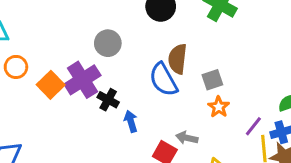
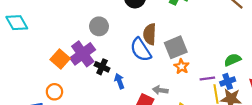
orange circle: (16, 67) -> (54, 92), moved
gray square: (212, 80) -> (176, 47), size x1.5
purple line: (253, 126) -> (207, 79), turned 48

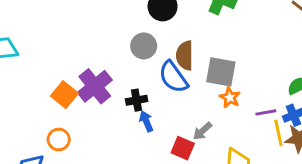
gray circle: (99, 26) -> (144, 46), moved
gray square: (176, 47) -> (221, 72), turned 35
black cross: (102, 67) -> (137, 100), moved, turned -32
gray arrow: (160, 90) -> (202, 131), turned -48

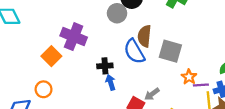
gray circle: (144, 46) -> (117, 13), moved
purple cross: (95, 86) -> (74, 37), moved, turned -35
orange star: (230, 98) -> (189, 77), moved

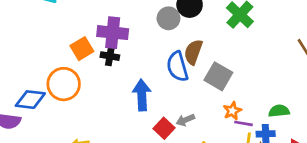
purple cross: (74, 37) -> (113, 33), turned -30
black cross: (105, 66) -> (110, 56), moved
blue arrow: (111, 82) -> (142, 95), size x1.6
orange circle: (44, 89) -> (64, 84), size x1.6

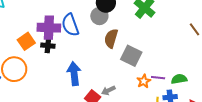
gray circle: (168, 18) -> (99, 16), moved
blue semicircle: (177, 67) -> (70, 25), moved
purple line: (243, 123) -> (158, 78), moved

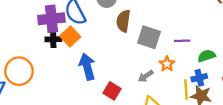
orange square: (26, 41) -> (70, 36), moved
purple line: (158, 78) -> (182, 41), moved
gray arrow: (108, 90) -> (146, 76), moved

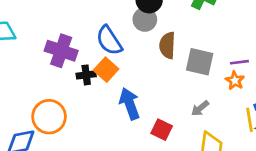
purple cross: (51, 19) -> (61, 51), moved, turned 30
orange star: (167, 64) -> (235, 81), moved

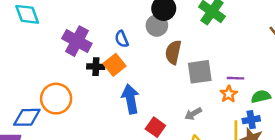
blue semicircle: (109, 40) -> (122, 39), size x0.6
gray square: (200, 62) -> (200, 72), turned -30

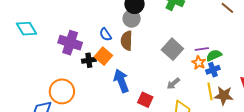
brown semicircle: (173, 52) -> (127, 41), moved
gray square: (200, 72) -> (172, 49), turned -30
green semicircle: (261, 97) -> (214, 55), moved
blue cross: (251, 120) -> (213, 70), moved

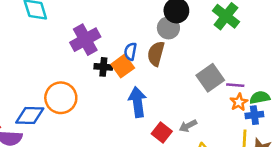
blue semicircle: (105, 34) -> (130, 51), moved, turned 32
purple cross: (70, 43) -> (85, 40), turned 30
purple line: (202, 49) -> (235, 85), moved
gray arrow: (173, 84) -> (188, 126), moved

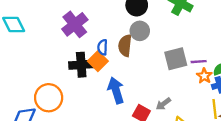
gray circle: (168, 28) -> (140, 31), moved
purple cross: (85, 40) -> (75, 24), moved
black cross: (103, 67) -> (81, 65), size x1.5
gray square: (210, 78) -> (176, 59), turned 30

